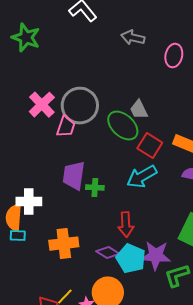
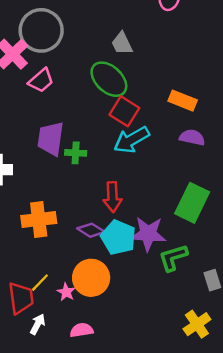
gray circle: (80, 106) -> (41, 30), moved
gray trapezoid: (139, 110) -> (122, 43), moved
pink trapezoid: (66, 127) -> (41, 80), turned 30
red square: (150, 146) -> (124, 111), moved

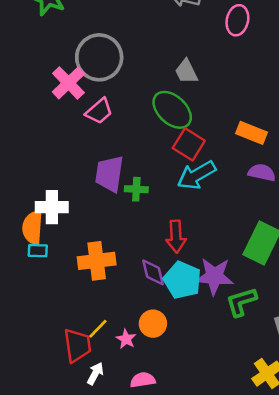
purple diamond: (91, 230) -> (153, 272), turned 44
orange circle: (91, 278) -> (153, 324), size x0.7

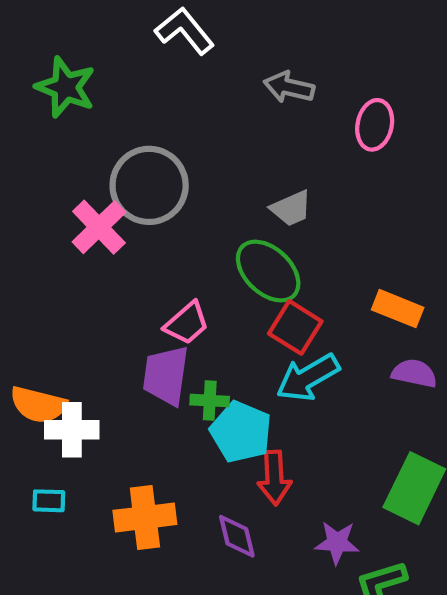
gray trapezoid: (186, 71) -> (291, 208), turned -88
pink trapezoid: (99, 111) -> (187, 323), moved
orange semicircle: (33, 228) -> (38, 405), moved, turned -80
purple star: (214, 276) -> (337, 543), size x0.7
cyan pentagon: (182, 280) -> (241, 432), moved

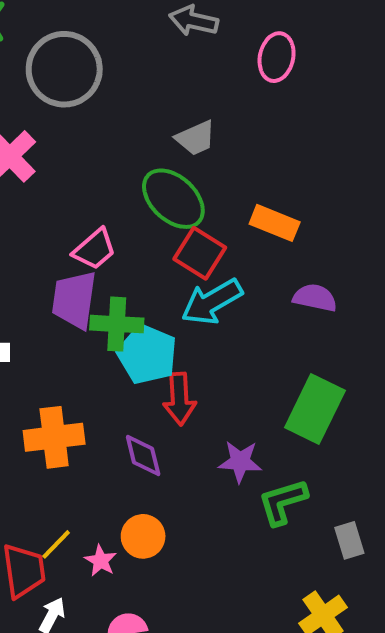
gray circle: (149, 185) -> (64, 69), moved
orange rectangle: (398, 309) -> (275, 223), moved
green cross: (210, 401) -> (117, 324), size x1.4

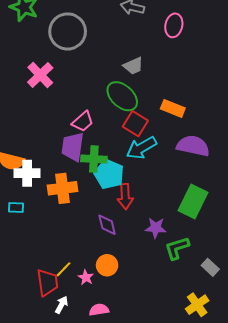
purple semicircle: (315, 298) -> (193, 146), size x1.5
orange cross: (54, 437) -> (63, 188), moved
gray rectangle: (349, 540) -> (210, 267), turned -30

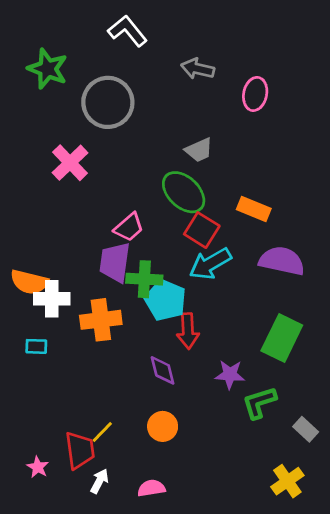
pink star: (86, 277) -> (38, 467), moved

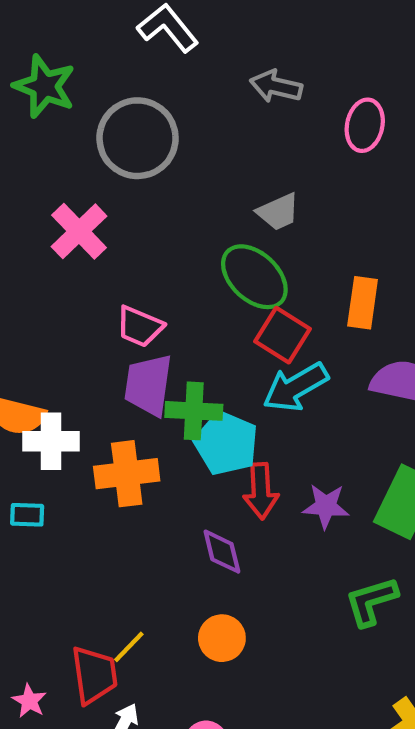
orange rectangle: (254, 209) -> (363, 303), turned 76
pink trapezoid: (129, 227) -> (140, 326), moved, turned 64
purple star: (230, 375) -> (326, 506), moved

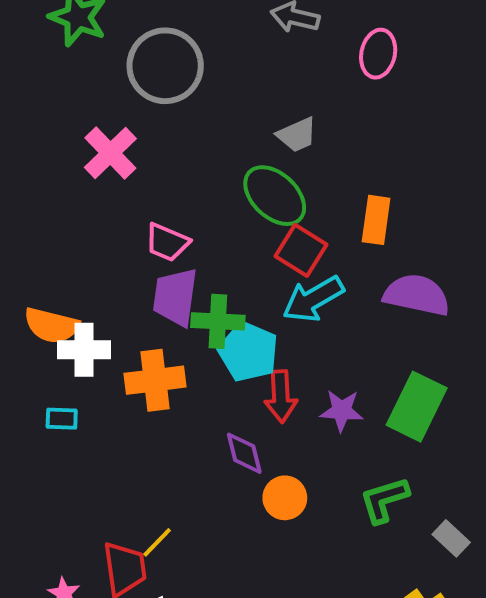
orange circle: (222, 638) -> (285, 498), moved

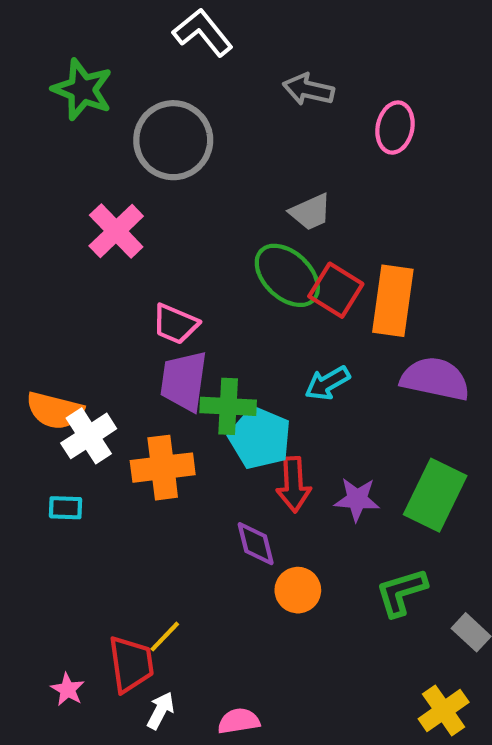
orange rectangle: (376, 220) -> (393, 301), size x1.4
red square: (301, 250) -> (336, 290), moved
cyan arrow: (313, 299) -> (327, 383), size x0.7
white cross: (84, 350) -> (89, 436), turned -33

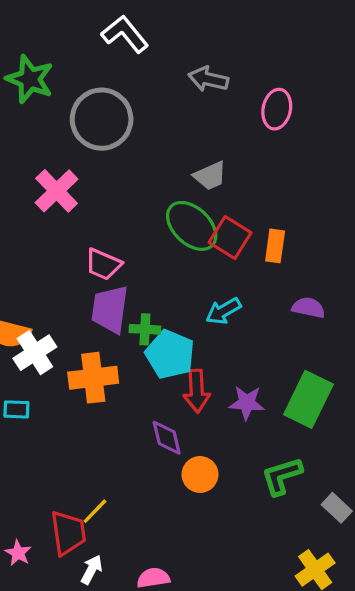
orange rectangle: (393, 301) -> (275, 246), size x0.6
purple semicircle: (435, 379) -> (308, 308), size x0.6
green cross: (228, 406) -> (145, 329), size x0.7

